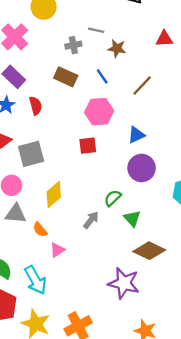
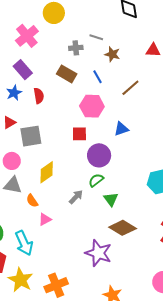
purple circle: (142, 168) -> (99, 155), moved

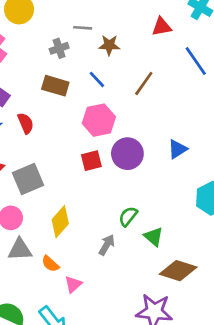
blue triangle: (121, 129) -> (177, 149), moved
purple circle: (99, 155) -> (127, 154), moved

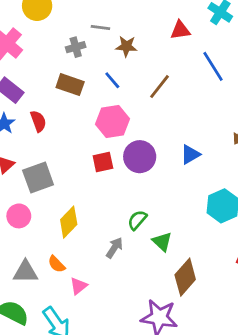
gray triangle: (20, 250) -> (25, 272), moved
brown diamond: (178, 271) -> (185, 277), turned -69

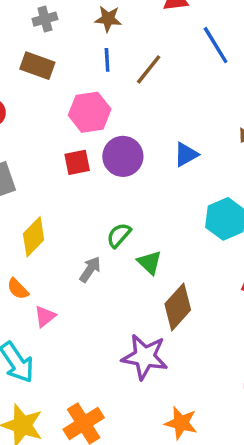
blue line: (112, 80) -> (107, 60), moved, turned 36

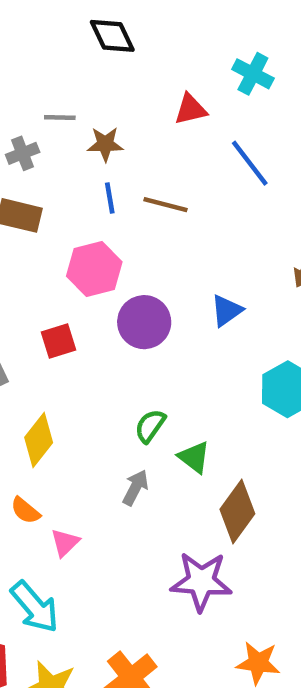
brown line: (149, 69) -> (166, 205), turned 72
red square: (77, 162) -> (58, 341), moved
gray arrow: (90, 269) -> (135, 488), moved

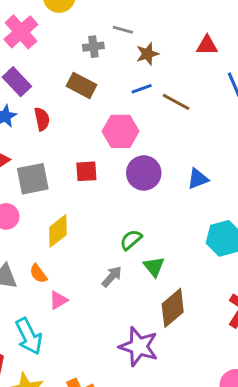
brown star: (105, 144) -> (147, 54), turned -30
blue line: (110, 198) -> (142, 89), turned 66

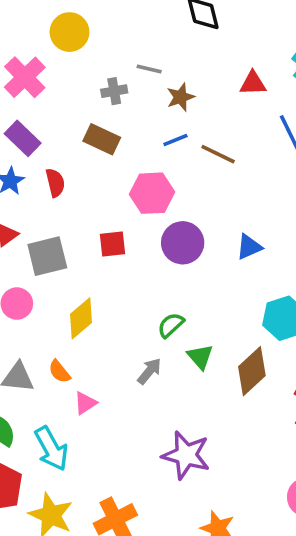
brown diamond: (173, 308) -> (252, 371), moved

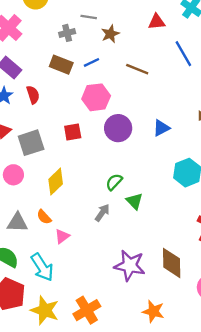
blue line: (175, 140) -> (91, 62), moved
brown diamond: (252, 371) -> (172, 263), moved, turned -44

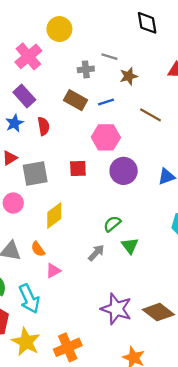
brown diamond: (172, 263) -> (158, 312), turned -60

